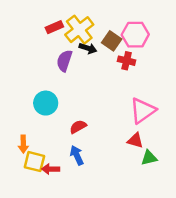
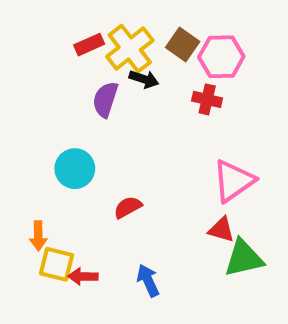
brown square: (112, 41) -> (183, 45), moved
blue arrow: (77, 155) -> (148, 280), moved
green triangle: (149, 158) -> (244, 258), size x1.5

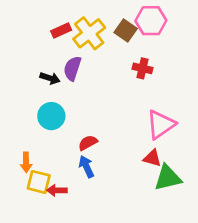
pink hexagon: (221, 57) -> (151, 21), moved
black arrow: (144, 79) -> (50, 78), moved
blue arrow: (148, 280) -> (86, 167), moved

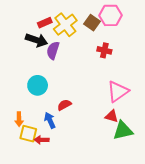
black arrow: (50, 78) -> (37, 40), moved, size x1.5
blue arrow: (86, 167) -> (50, 120), moved

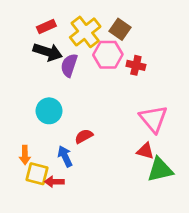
pink hexagon: (111, 15) -> (108, 55), moved
red rectangle: (45, 23) -> (46, 27), moved
pink triangle: (118, 92) -> (153, 119), turned -35

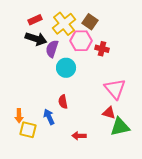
cyan circle: (49, 111) -> (66, 68), moved
red semicircle: (84, 136) -> (63, 102), turned -72
red arrow: (54, 182) -> (79, 136), moved

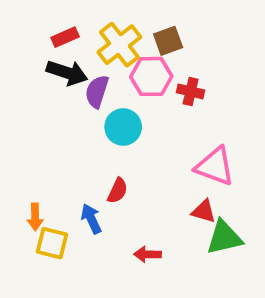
brown square: (90, 22) -> (168, 41), turned 35
pink triangle: (115, 89) -> (215, 166), turned -30
red semicircle: (63, 102) -> (118, 191), turned -144

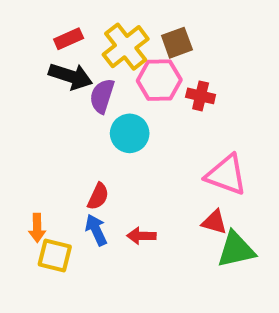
red semicircle: (118, 191) -> (98, 196), moved
red arrow: (147, 254) -> (141, 236), moved

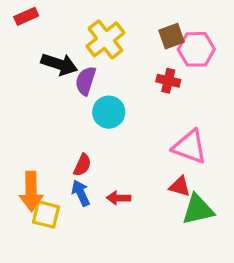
red rectangle: (69, 39) -> (26, 16), moved
brown square: (177, 43) -> (171, 36), moved
pink hexagon: (159, 80) -> (196, 49), moved
orange arrow: (37, 228) -> (31, 191), size x1.6

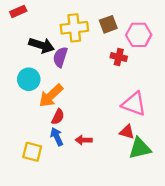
brown square: (171, 36) -> (108, 24), moved
yellow cross: (105, 39) -> (74, 28), turned 32
cyan circle: (109, 112) -> (29, 79), moved
orange arrow: (31, 191) -> (51, 96), moved, turned 48

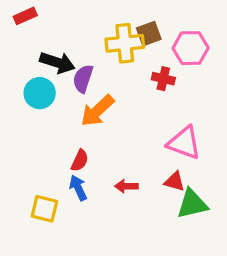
yellow cross: (74, 28) -> (125, 43), moved
cyan circle: (29, 79) -> (40, 93), moved
orange arrow: (51, 96) -> (97, 111), moved
red arrow: (84, 140) -> (126, 186), moved

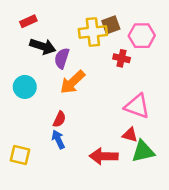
red rectangle: (25, 16) -> (28, 21), moved
cyan circle: (40, 93) -> (25, 87), moved
red arrow: (126, 186) -> (104, 156), moved, size x1.6
yellow square: (44, 209) -> (20, 155), moved

